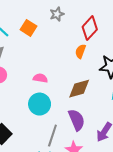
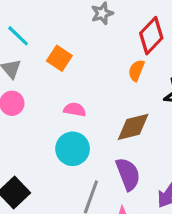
orange square: (29, 28) -> (59, 58), moved

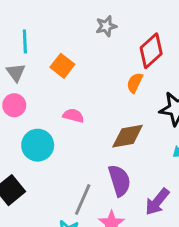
cyan line: (18, 36) -> (25, 42), turned 40
cyan circle: (73, 149) -> (38, 145), moved

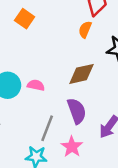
pink semicircle: (73, 116) -> (36, 85), moved

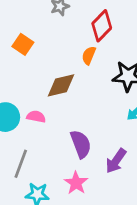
brown diamond: (81, 74) -> (61, 85), moved
gray line: (47, 128) -> (21, 164), moved

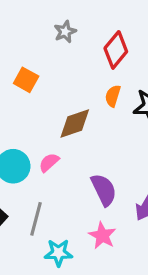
orange semicircle: (89, 55) -> (113, 96), moved
pink semicircle: (36, 117) -> (49, 162), turned -48

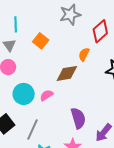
gray star: (65, 32) -> (70, 15), size x1.5
orange semicircle: (113, 96) -> (84, 54), moved

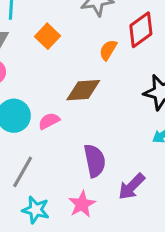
orange semicircle: (84, 54) -> (108, 50), moved

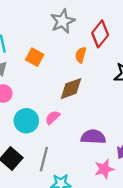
purple semicircle: (95, 161) -> (93, 137), turned -60
pink star: (82, 204) -> (104, 169), moved, turned 30

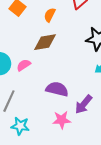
orange semicircle: (81, 55) -> (50, 15), moved

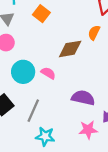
orange semicircle: (50, 15) -> (94, 33), moved
pink semicircle: (24, 65) -> (48, 73), turned 64

